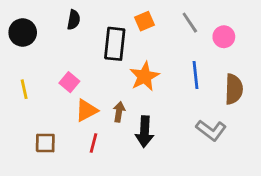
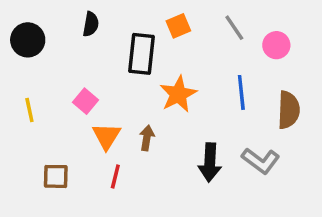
orange triangle: (86, 110) -> (107, 136), turned -30
black arrow: (144, 132) -> (210, 162), moved

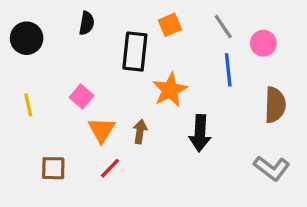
blue line: (241, 92) -> (228, 70), moved
gray L-shape: (261, 161) -> (272, 168), moved
black arrow: (210, 162) -> (200, 133), moved
red line: (115, 176) -> (110, 168), turned 30

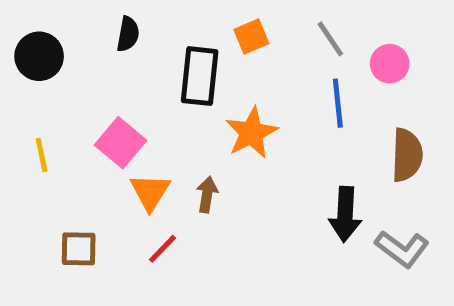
pink square: (82, 97) -> (121, 143), size x1.4
black arrow: (200, 133) -> (345, 214), moved

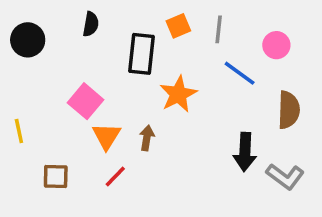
gray line: (330, 39) -> (219, 29), moved, turned 40
blue line: (338, 103) -> (240, 73), turned -48
yellow line: (42, 155) -> (19, 131), moved

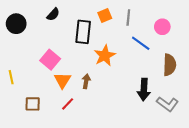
black semicircle: (91, 24) -> (53, 14), turned 32

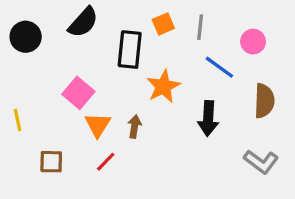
black semicircle: (53, 14) -> (83, 22), size x1.5
black arrow: (144, 90) -> (208, 118), moved

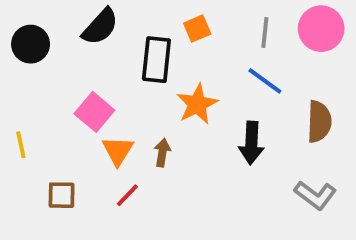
gray line: (200, 27) -> (265, 32), moved
pink circle: (253, 42) -> (321, 29), moved, size x1.5

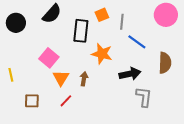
gray line: (265, 32) -> (122, 22), moved
orange star: (197, 104) -> (102, 54), turned -30
black arrow: (251, 143) -> (130, 74), turned -105
gray L-shape: (315, 195) -> (144, 97), moved, turned -120

